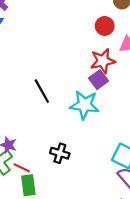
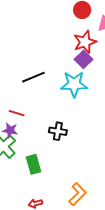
black line: (42, 91) -> (33, 77), turned -75
red line: (22, 168) -> (17, 113), moved

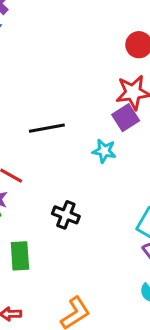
cyan star: (74, 84) -> (104, 151), size x0.6

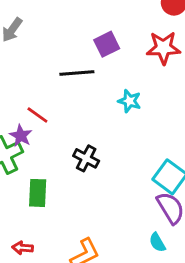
purple square: (126, 118) -> (107, 44), moved

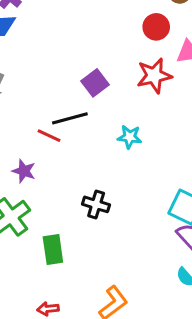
red line: (37, 115) -> (49, 136), moved
purple star: (21, 136) -> (24, 171), moved

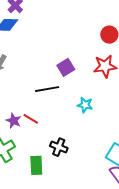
red line: (49, 136) -> (31, 119), moved
green rectangle: (53, 249) -> (36, 165), moved

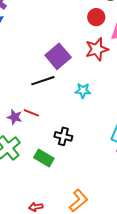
purple square: (66, 67) -> (58, 56), size x1.4
green rectangle: (36, 165) -> (44, 158), turned -48

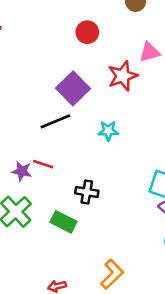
red circle: (96, 17) -> (87, 32), moved

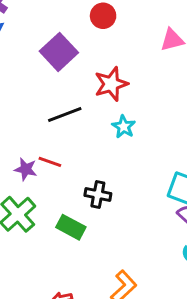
red star: (123, 76) -> (111, 84), moved
purple square: (73, 88) -> (59, 52), moved
cyan star: (108, 131) -> (124, 127), turned 30

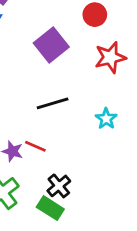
red star: (111, 84) -> (110, 57), moved
black cross: (98, 194) -> (59, 186), moved, turned 35

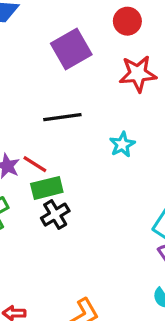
green rectangle: (50, 208) -> (47, 188), moved, turned -55

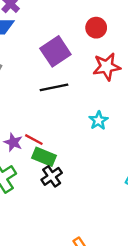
black line: (62, 117) -> (54, 87), moved
green rectangle: (47, 188) -> (44, 157), turned 40

